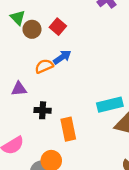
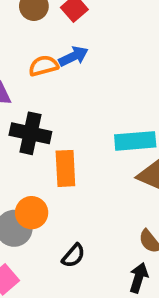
black cross: (43, 110) -> (30, 133), size x1.5

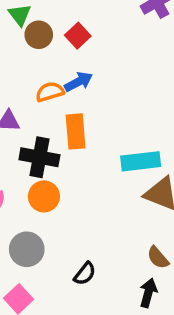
orange rectangle: (65, 168) -> (76, 131), moved
orange circle: (32, 213) -> (44, 196), moved

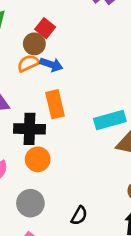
brown circle: (39, 35) -> (34, 44), moved
blue arrow: (78, 82) -> (51, 65), turned 55
orange semicircle: (50, 92) -> (28, 63), moved

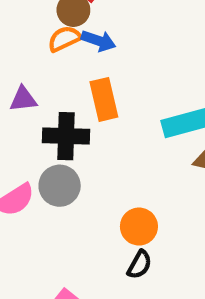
orange circle: (38, 159) -> (139, 227), moved
gray circle: (30, 203) -> (60, 186), moved

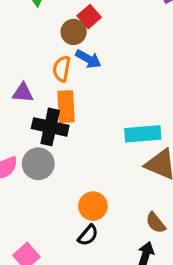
orange semicircle: (64, 39) -> (62, 69), moved, turned -65
orange rectangle: (104, 99) -> (66, 107), moved

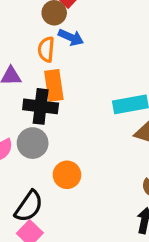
orange circle: (93, 206) -> (67, 175), moved
black semicircle: (88, 235) -> (29, 206), moved, size x1.5

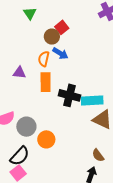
black cross: (41, 106) -> (69, 95), moved
gray circle: (33, 143) -> (26, 127), moved

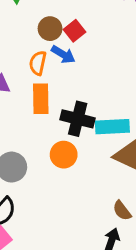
red square: (62, 27) -> (74, 31), moved
orange circle: (46, 139) -> (64, 155), moved

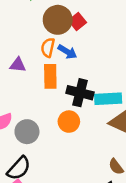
brown circle: (50, 29) -> (58, 20), size x1.5
blue arrow: (63, 54) -> (67, 52), moved

